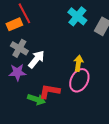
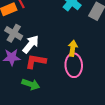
pink ellipse: (79, 80) -> (74, 65), turned -30
red L-shape: (49, 91) -> (36, 61), moved

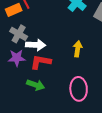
white arrow: (31, 44) -> (36, 45), turned 54
pink ellipse: (74, 65) -> (79, 89), moved

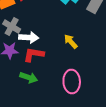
yellow arrow: (78, 49) -> (71, 41), turned -49

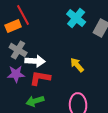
green arrow: (29, 77) -> (35, 101), turned 144

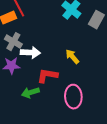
red L-shape: (40, 78) -> (47, 76), moved

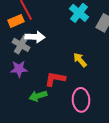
white arrow: (30, 53) -> (35, 37), moved

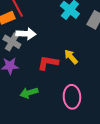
red L-shape: (55, 79) -> (48, 63), moved

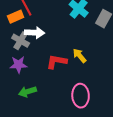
green arrow: (29, 93) -> (28, 92), moved

